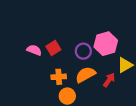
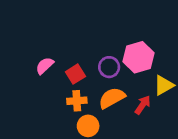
red square: (53, 48) -> (75, 74), moved
pink semicircle: (34, 50) -> (45, 66), turned -64

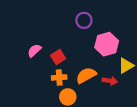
purple circle: (109, 67) -> (84, 20), moved
red arrow: (143, 105) -> (110, 81), turned 64

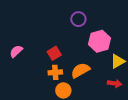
pink semicircle: (34, 51) -> (16, 51), moved
red arrow: (110, 81) -> (115, 83), moved

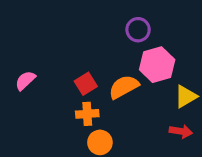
purple circle: (78, 19) -> (138, 30), moved
orange semicircle: (80, 70) -> (124, 87), moved

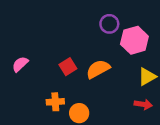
pink hexagon: (157, 65) -> (134, 40), moved
orange cross: (87, 114) -> (55, 102), moved

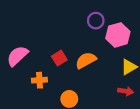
pink semicircle: (20, 64) -> (17, 56), size x1.5
orange cross: (55, 102) -> (39, 80), moved

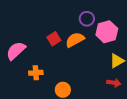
red square: (59, 58) -> (54, 39), moved
orange semicircle: (86, 60) -> (75, 40), moved

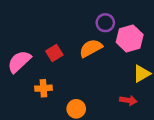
red square: (54, 39) -> (54, 53), moved
red arrow: (114, 83) -> (128, 100), moved

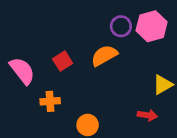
pink hexagon: (130, 38) -> (152, 26), moved
pink semicircle: (19, 62) -> (22, 71), turned 95

